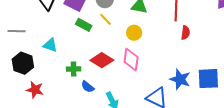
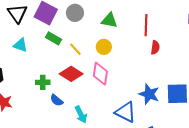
yellow line: (105, 19) -> (75, 49), moved
cyan triangle: (50, 45) -> (20, 45), moved

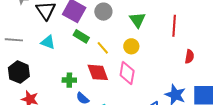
green triangle: (109, 20) -> (138, 20), turned 42
red semicircle: (155, 47) -> (189, 57), moved
red diamond: (71, 74) -> (98, 72), turned 35

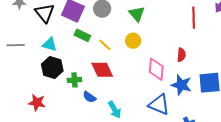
red line: (174, 26) -> (194, 18), moved
red semicircle: (189, 57) -> (181, 55), moved
black hexagon: (19, 72) -> (52, 68), moved
pink diamond: (127, 73) -> (156, 69), moved

